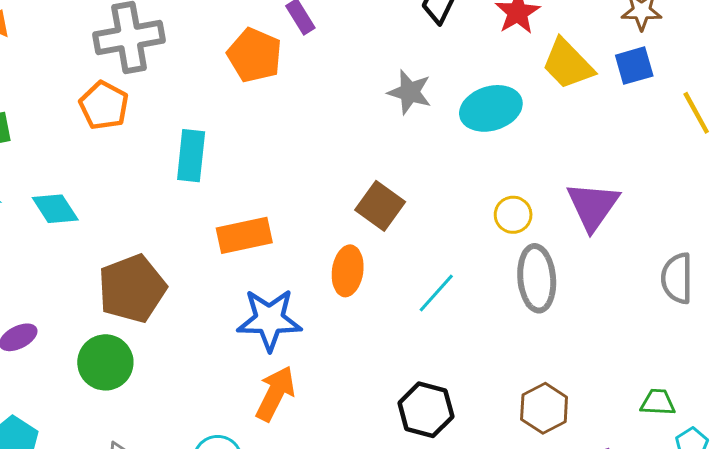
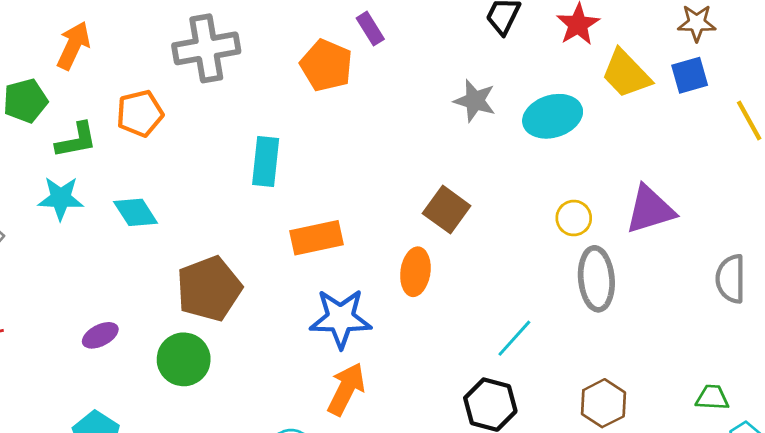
orange pentagon: (104, 105) -> (140, 113), moved, turned 30
purple triangle: (593, 206) -> (650, 210), turned 38
cyan line: (436, 293) -> (514, 338), moved

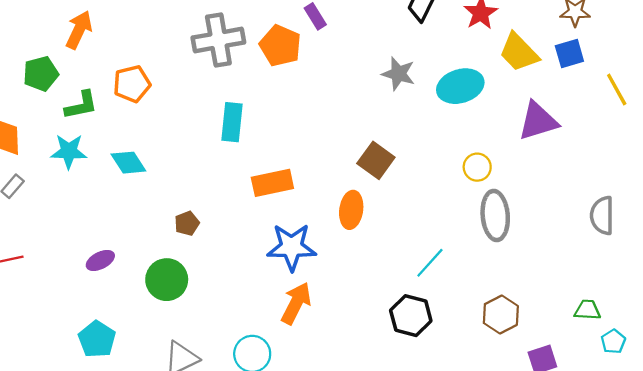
gray cross: (206, 48) -> (218, 40), moved
purple triangle: (650, 210) -> (538, 121), moved
brown pentagon: (209, 289) -> (187, 223), size x0.5

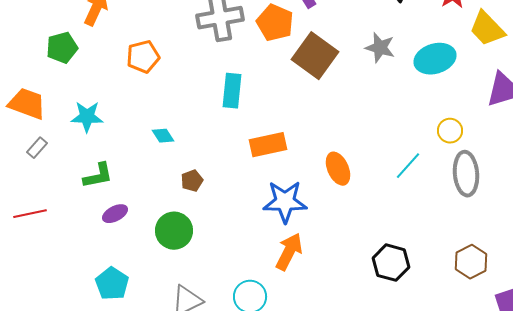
green L-shape: (81, 105) -> (98, 176), moved
brown square: (376, 160) -> (315, 56), moved, size x1.4
cyan diamond: (128, 163) -> (163, 136), moved, size x0.7
orange ellipse: (351, 210) -> (338, 169), turned -32
cyan line: (430, 263) -> (408, 166), moved

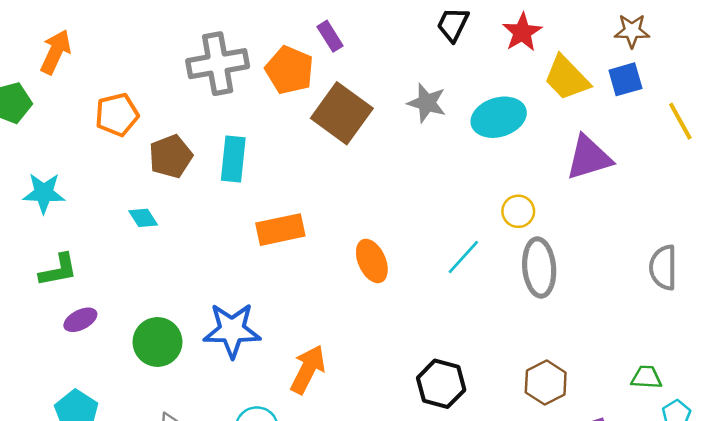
brown pentagon: (192, 181) -> (171, 156), moved, size x1.5
blue star: (285, 202) -> (232, 330), moved

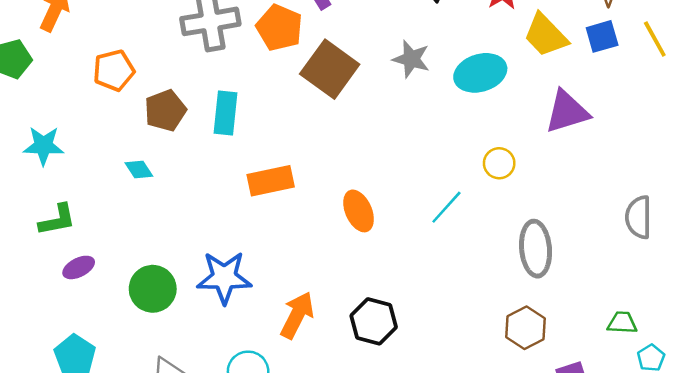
yellow line: (680, 121) -> (655, 39), moved
gray ellipse: (539, 267) -> (536, 249), moved
black hexagon: (441, 384) -> (374, 321), moved

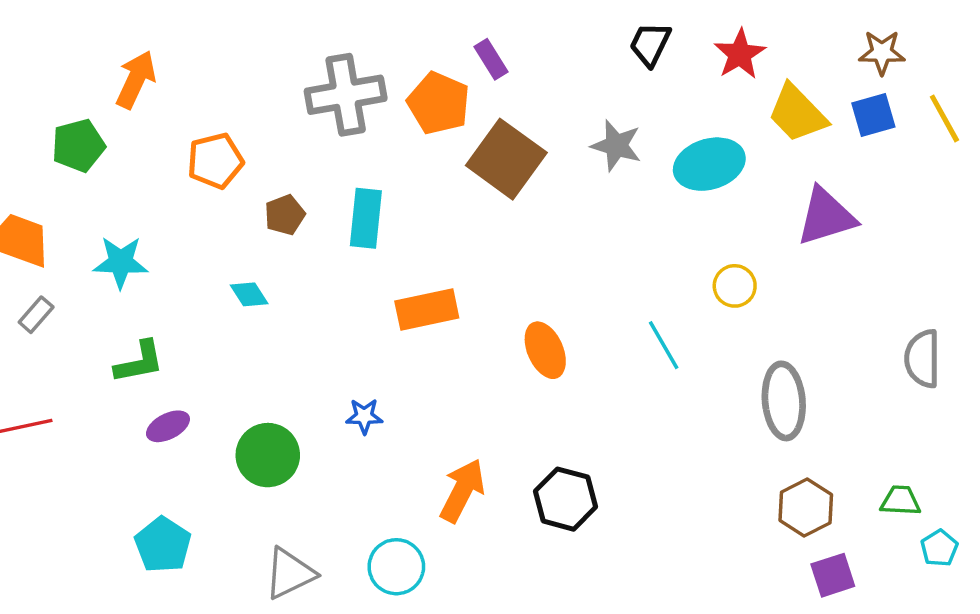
brown pentagon: (165, 111) -> (285, 215), size x0.7
cyan line: (446, 207) -> (664, 345), turned -72
blue star: (224, 277) -> (364, 416), moved, size x0.5
brown hexagon: (525, 328) -> (806, 508), moved

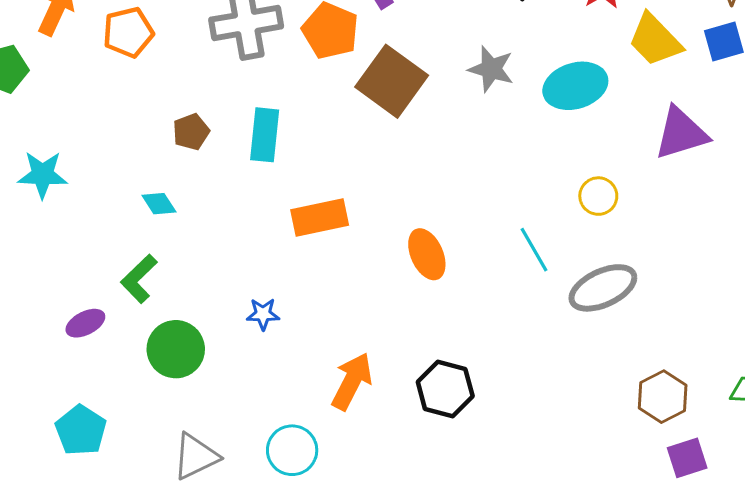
orange pentagon: (215, 161) -> (128, 32), moved
green L-shape: (139, 362) -> (139, 279), moved, turned 147
gray ellipse: (784, 401) -> (603, 288), moved, turned 70

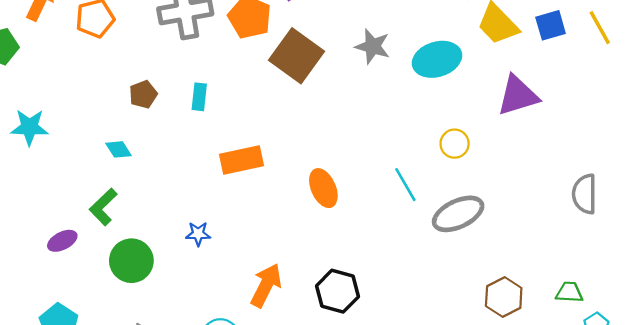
cyan rectangle: (265, 135) -> (199, 97), size x0.7

